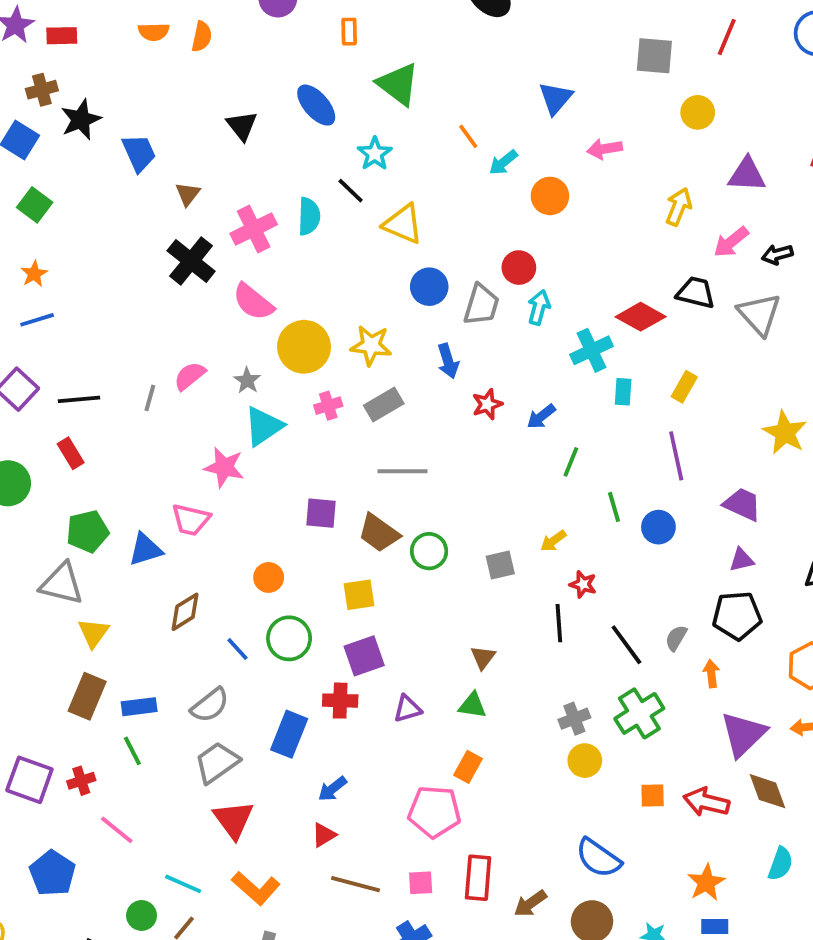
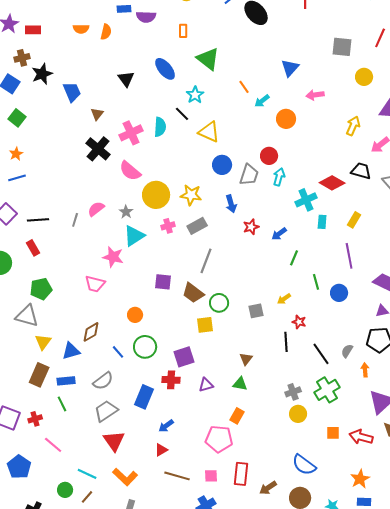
gray line: (402, 471) -> (206, 261), turned -70
blue triangle: (145, 549) -> (71, 351), moved
yellow square: (359, 595) -> (205, 325), moved

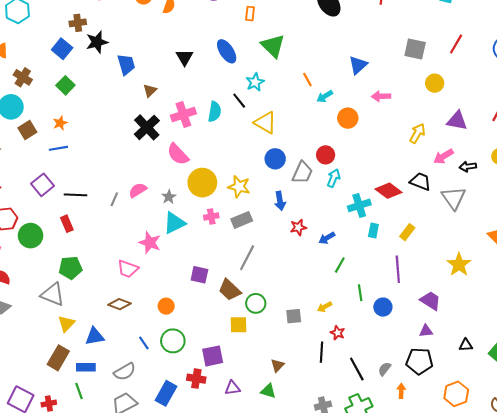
brown diamond: (91, 332) -> (120, 304), moved, turned 45

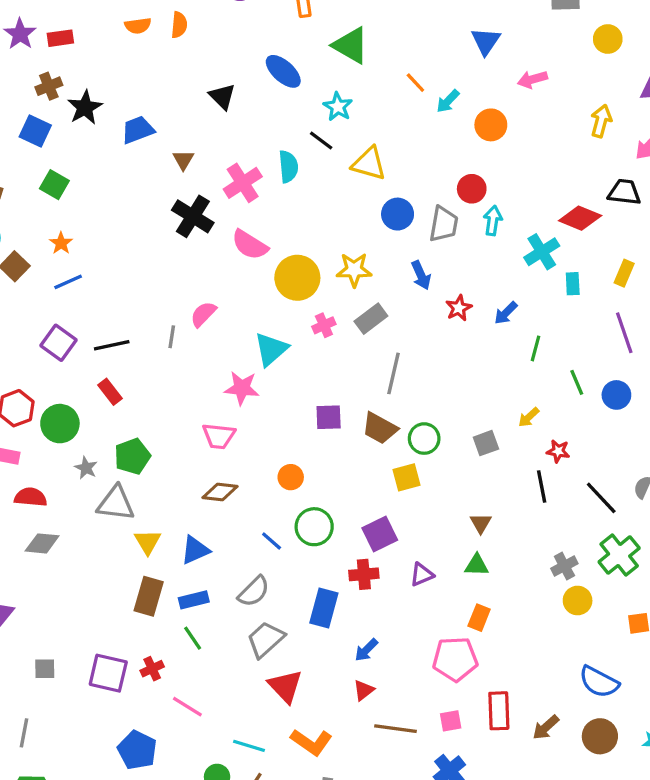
blue trapezoid: (126, 64) -> (138, 130), turned -80
gray star: (169, 197) -> (86, 468), moved

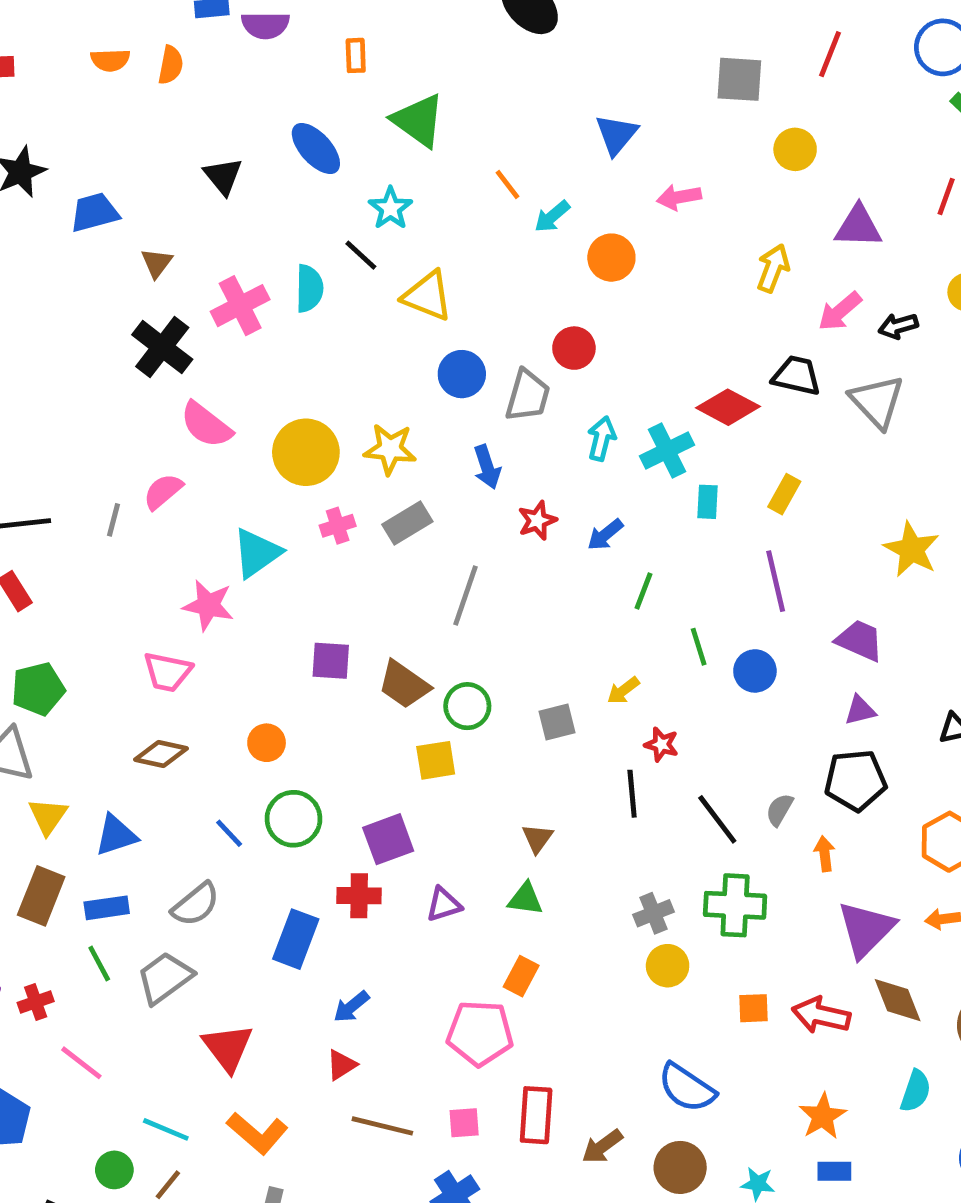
cyan arrow: (493, 221) -> (602, 439), moved
pink semicircle: (250, 245) -> (206, 425), moved
gray line: (393, 373) -> (466, 595), moved
green cross: (619, 555) -> (735, 905), turned 36
gray trapezoid: (266, 639) -> (165, 978), moved

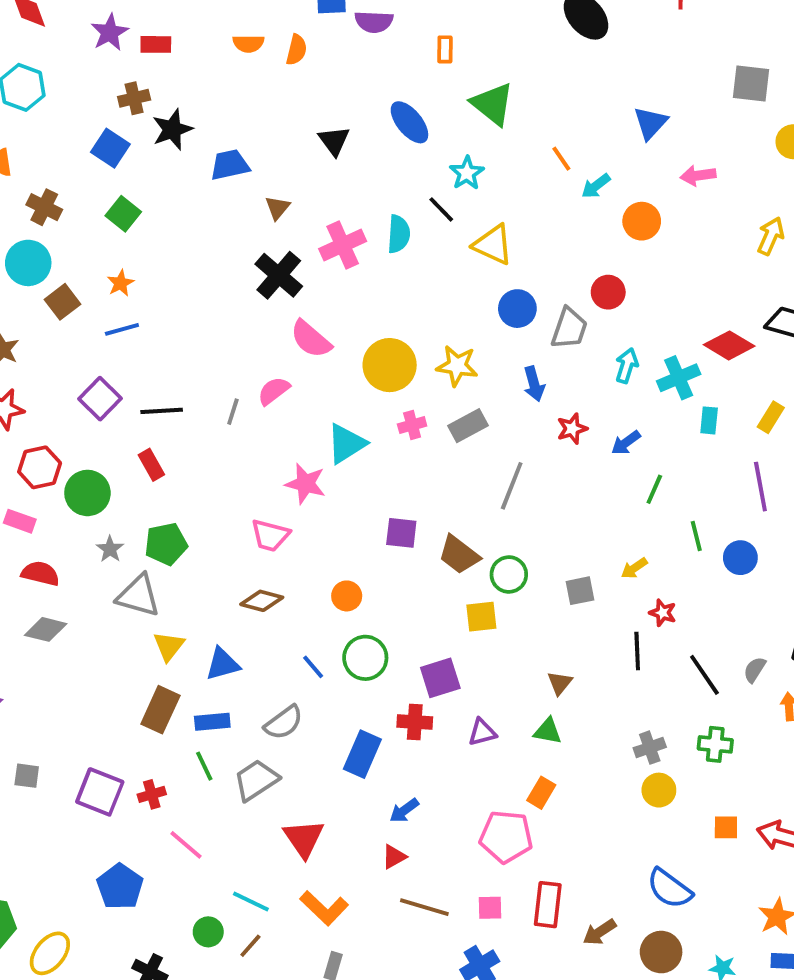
green cross: (735, 905) -> (715, 744), size x0.7

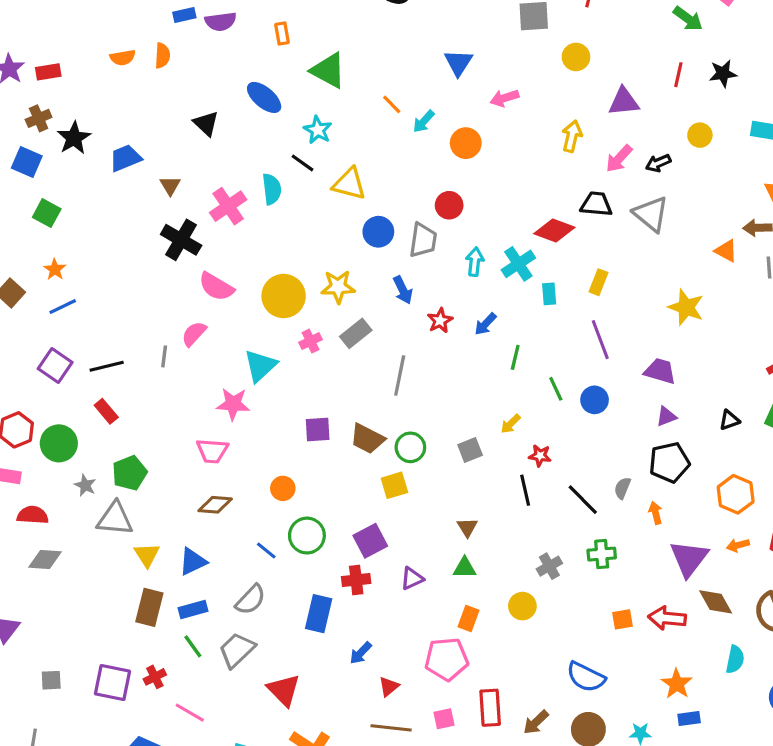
yellow circle: (659, 790) -> (522, 606), moved
red triangle: (394, 857) -> (389, 687), moved

